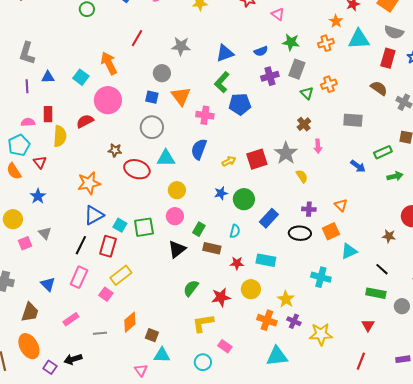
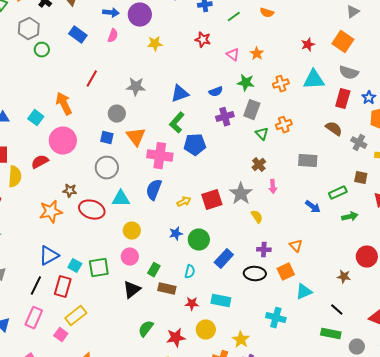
orange star: (336, 21) -> (257, 54), moved
pink cross: (205, 115) -> (160, 156), size x1.4
orange star: (89, 183) -> (51, 212), moved

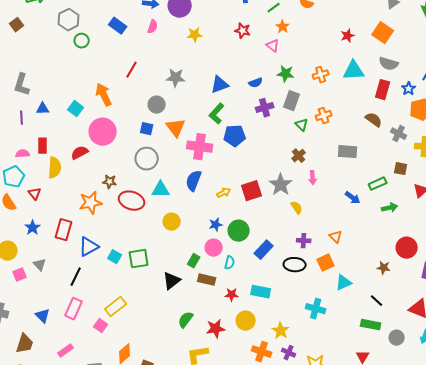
orange star: (257, 54) -> (283, 27), moved
pink circle: (130, 257) -> (214, 248), moved
red rectangle: (63, 287) -> (64, 230), moved

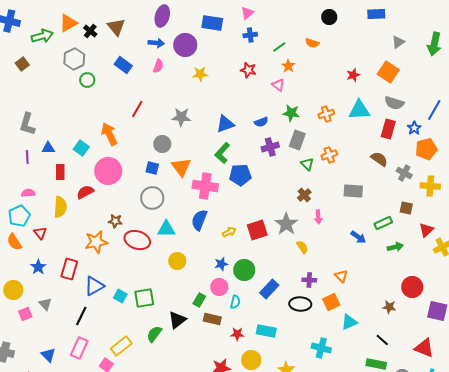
red rectangle: (43, 146) -> (60, 172), moved
green semicircle: (186, 320) -> (154, 334), moved

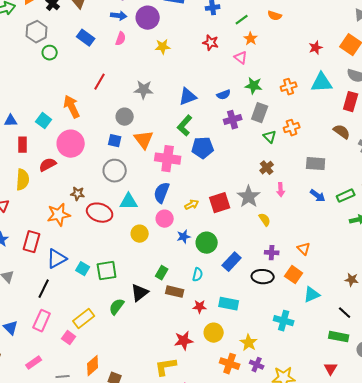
blue arrow: (358, 237) -> (318, 196), moved
pink circle: (219, 287) -> (165, 219), moved
orange square: (331, 302) -> (294, 275), turned -30

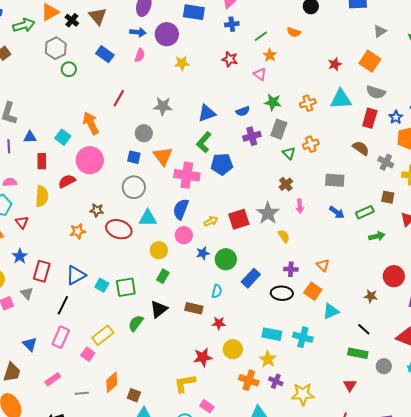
orange star: (59, 215) -> (78, 231), size x0.7
red rectangle: (32, 242) -> (42, 271), moved
green rectangle: (162, 273) -> (163, 276), moved
cyan rectangle: (229, 304) -> (272, 334), moved

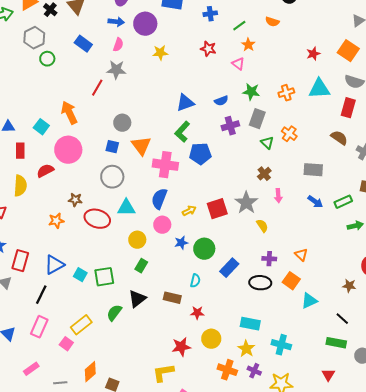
gray star: (163, 106) -> (116, 70), moved
orange cross: (311, 144) -> (289, 134), turned -35
cyan cross: (303, 337) -> (281, 345), moved

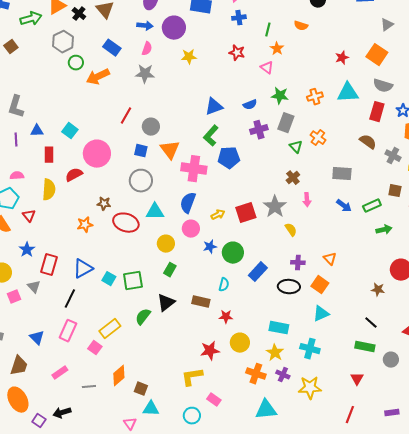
green line: (239, 26) -> (268, 30), turned -40
red line: (97, 88) -> (126, 116), moved
orange arrow: (69, 113) -> (98, 77), moved, turned -90
cyan triangle: (309, 301) -> (321, 314), moved

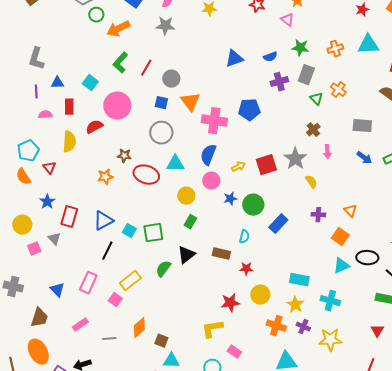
green L-shape: (211, 136) -> (120, 63), moved
pink semicircle: (17, 176) -> (45, 115), moved
black ellipse: (289, 287) -> (367, 258), moved
black line: (70, 299) -> (107, 251), moved

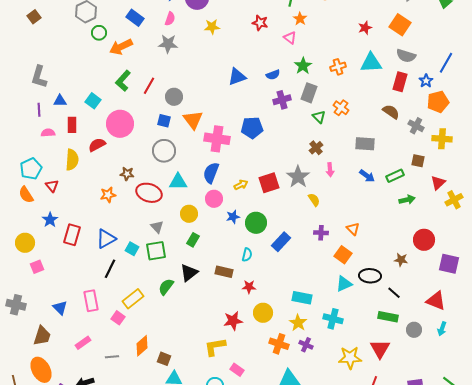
green star: (300, 48) -> (303, 66), turned 30
gray triangle: (54, 239) -> (157, 227), moved
pink rectangle: (88, 283) -> (91, 301), turned -35
red triangle: (377, 331) -> (380, 349), size x1.5
yellow star: (330, 340) -> (350, 358), moved

